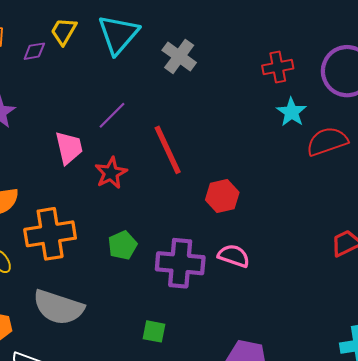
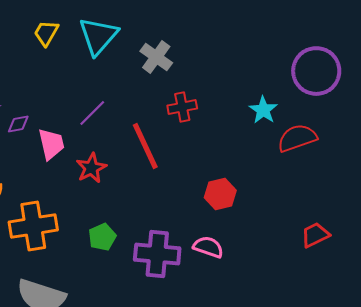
purple diamond: (34, 51) -> (18, 124), moved
red cross: (278, 67) -> (182, 107), moved
red hexagon: (222, 196) -> (220, 194), moved

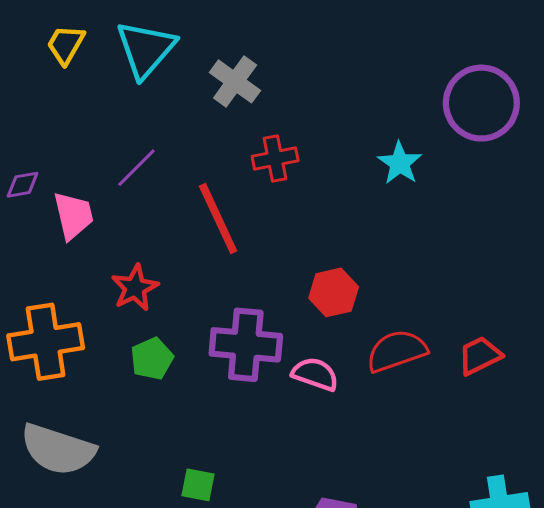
red semicircle: (297, 138) -> (397, 351), moved
red star: (91, 168) -> (135, 288), moved
purple cross: (157, 254) -> (246, 345), moved

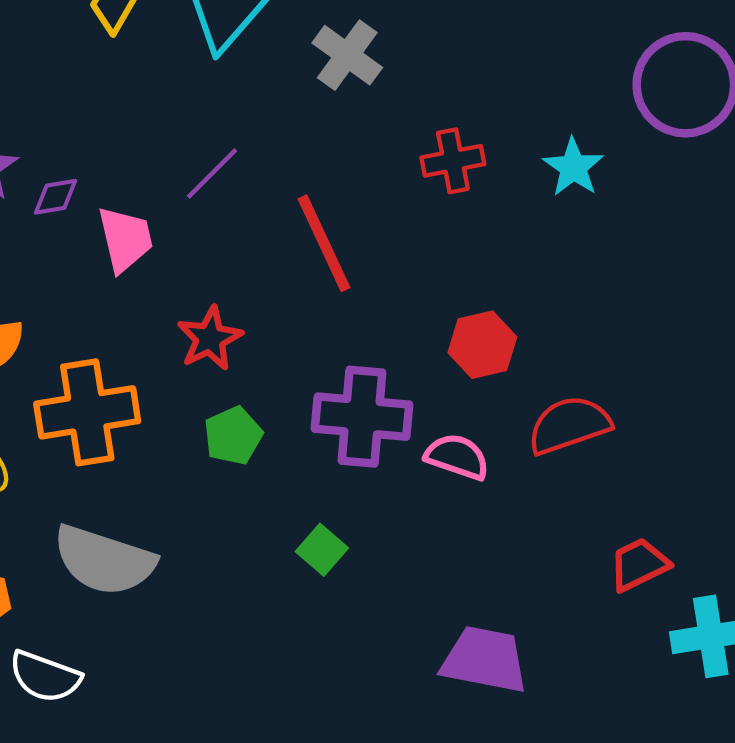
red cross: (275, 158) -> (453, 161), moved
red trapezoid: (480, 356) -> (639, 565), moved
green square: (198, 485) -> (322, 550), moved, turned 30

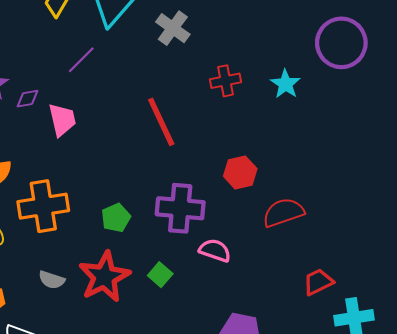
purple line: (212, 174) -> (81, 60), moved
red star: (210, 338) -> (104, 277), moved, size x1.6
pink semicircle: (457, 457) -> (215, 250), moved
gray semicircle: (104, 560) -> (52, 280), size x0.5

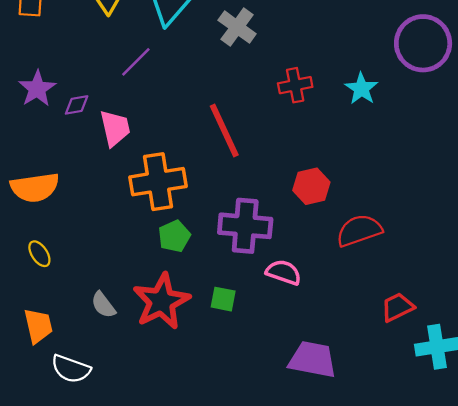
orange cross: (43, 206) -> (158, 182), moved
green square: (160, 275) -> (223, 299), turned -30
gray semicircle: (52, 280) -> (103, 305), turned 35

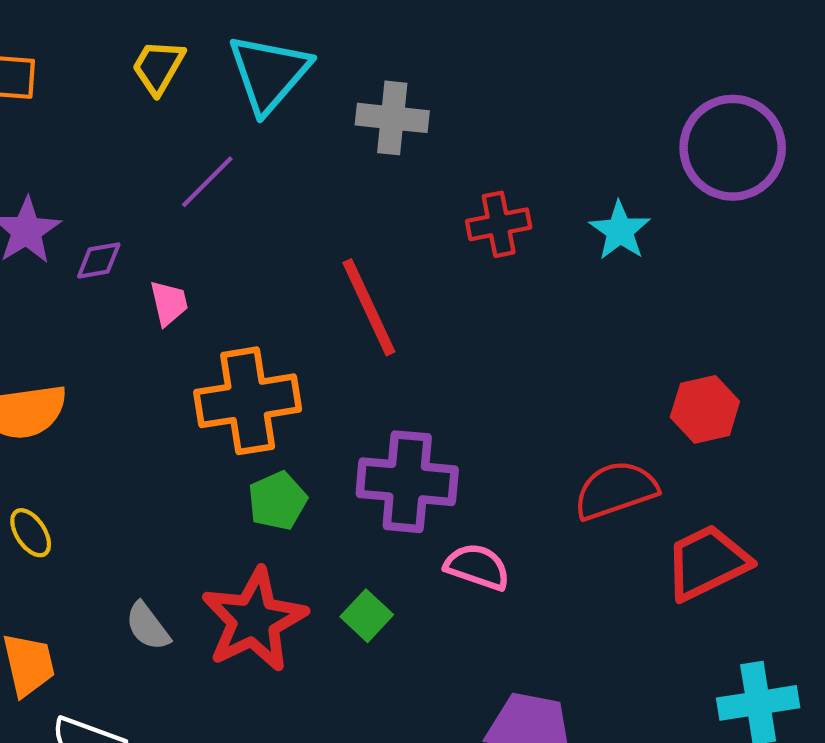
gray cross: (237, 27) -> (392, 118), turned -30
pink trapezoid: (115, 128) -> (169, 303), size x0.7
red hexagon: (311, 186) -> (705, 409), moved
green square: (223, 299) -> (367, 616), turned 32
red trapezoid: (397, 307) -> (707, 563), moved, size x1.4

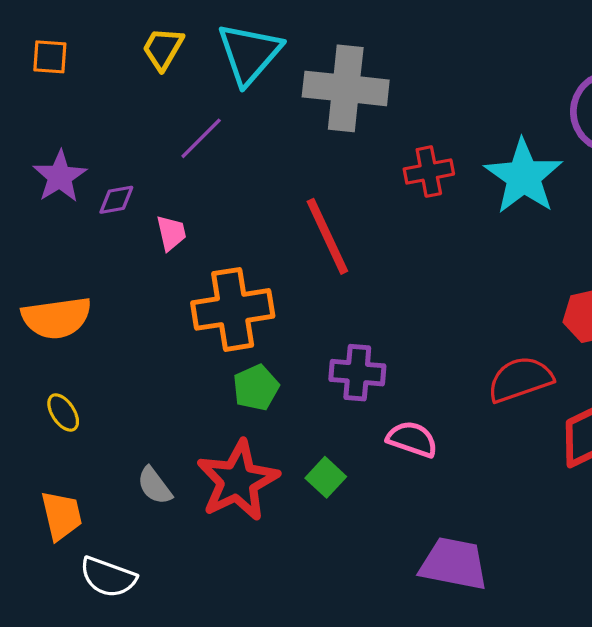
gray cross: (392, 118) -> (346, 88), size x1.5
cyan star: (620, 231) -> (524, 177), size x1.6
purple cross: (407, 482) -> (357, 373), size x0.7

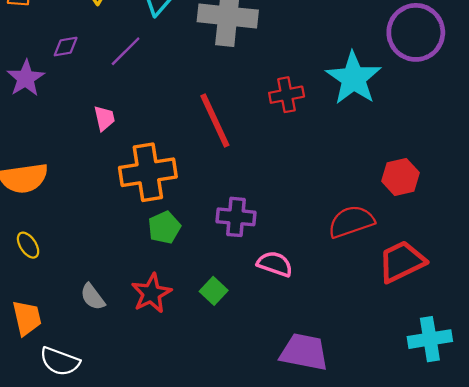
red cross: (429, 172) -> (287, 95), moved
purple diamond: (116, 200) -> (66, 47), moved
red star: (238, 481) -> (151, 293), size x0.7

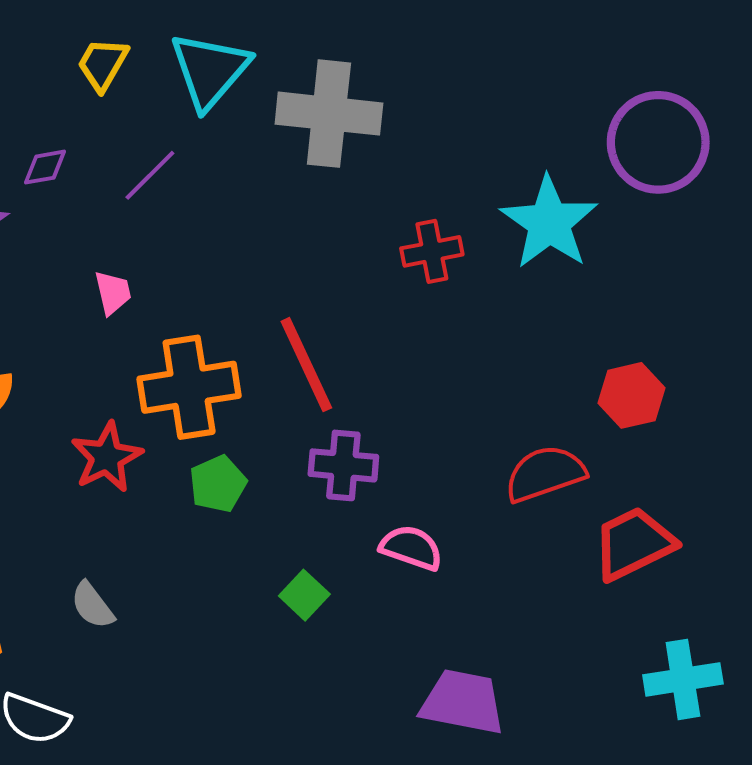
red line: (215, 121) -> (306, 365), moved
red star: (151, 293) -> (107, 457), moved

